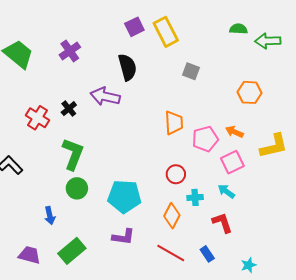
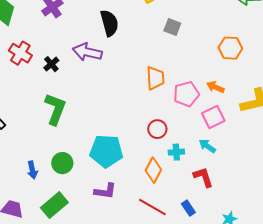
red cross: (38, 118) -> (20, 53), moved
green circle: (77, 188) -> (62, 163), moved

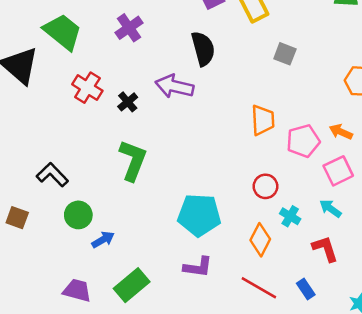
cyan cross: (176, 152) -> (290, 216), turned 35
green circle: (62, 163) -> (78, 215), moved
blue arrow: (32, 170) -> (103, 240), turned -108

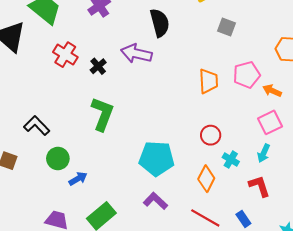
pink pentagon: (303, 141) -> (247, 75), moved
cyan arrow: (330, 208) -> (264, 153), turned -102
purple L-shape: (198, 267) -> (155, 201), turned -145

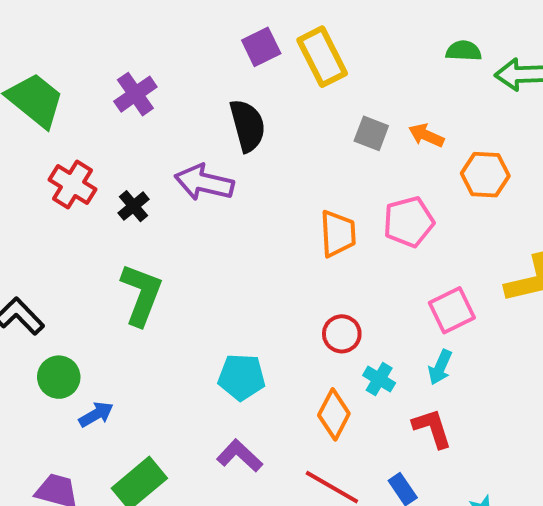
orange arrow: (272, 91) -> (426, 135), moved
cyan pentagon: (157, 159) -> (242, 377), size x0.7

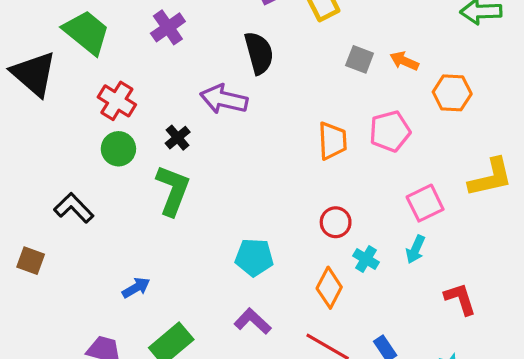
black cross: (133, 206) -> (178, 138), moved
green circle: (59, 377) -> (118, 149), moved
red L-shape: (432, 428) -> (460, 299), moved

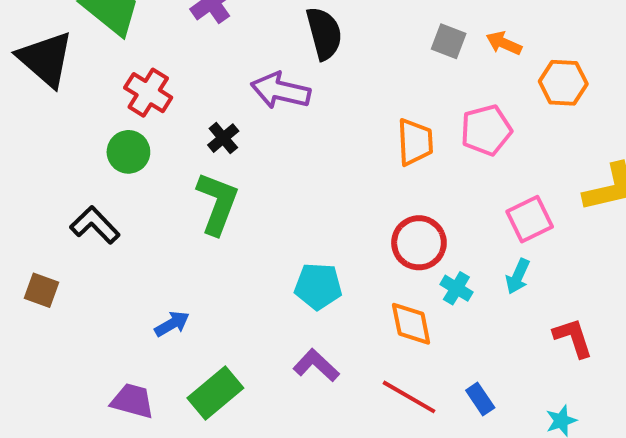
green circle: (118, 149) -> (128, 152), moved
red circle: (336, 222) -> (419, 243), size x1.4
orange diamond: (329, 288) -> (411, 324), turned -39

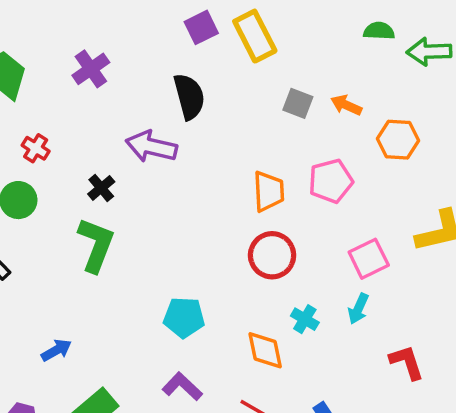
red cross: (148, 93) -> (36, 148), size x0.7
red circle: (419, 243) -> (272, 255), moved

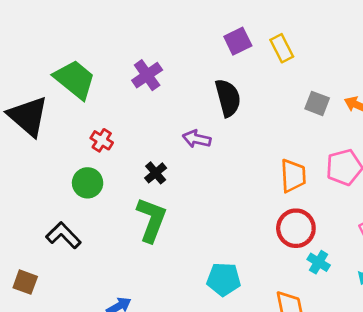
yellow rectangle: (255, 36) -> (282, 48), size x0.7
purple arrow: (151, 147) -> (197, 139), size x0.7
cyan cross: (305, 319) -> (319, 262), moved

